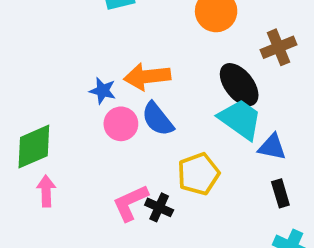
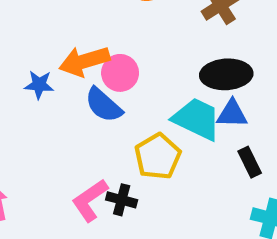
black ellipse: (239, 85) -> (226, 74), moved, turned -45
cyan trapezoid: (240, 119) -> (197, 119), moved
pink circle: (121, 124) -> (120, 73), moved

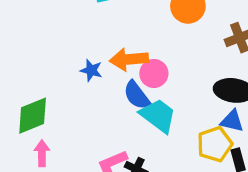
cyan trapezoid: (197, 119) -> (158, 116), moved
yellow pentagon: (158, 156) -> (215, 144), moved

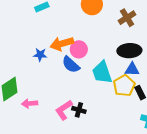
cyan trapezoid: (158, 116) -> (102, 72), moved, turned -135
pink arrow: (42, 153) -> (30, 103), moved, turned -84

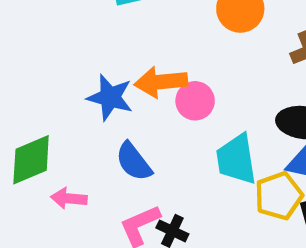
blue star: (40, 55) -> (110, 97), size x1.5
blue semicircle: (71, 65) -> (134, 162), moved

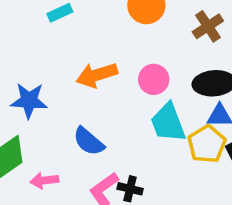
blue star: (110, 97) -> (29, 101), moved
pink circle: (195, 101) -> (154, 79), moved

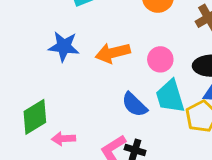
blue star: (29, 101) -> (64, 46), moved
blue semicircle: (89, 141) -> (134, 105), moved

